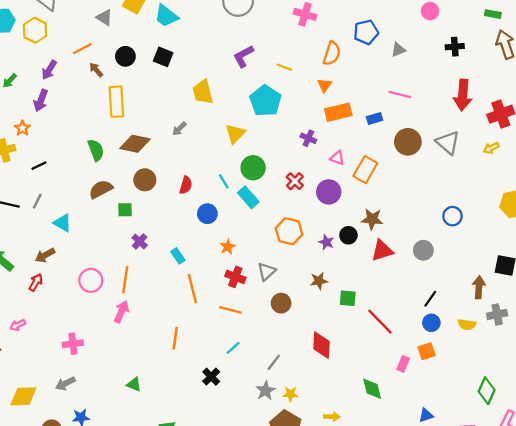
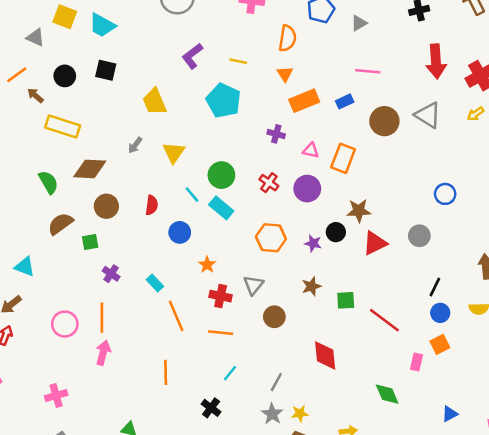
yellow rectangle: (116, 102) -> (63, 127), turned -60
yellow triangle: (235, 134) -> (174, 152), moved

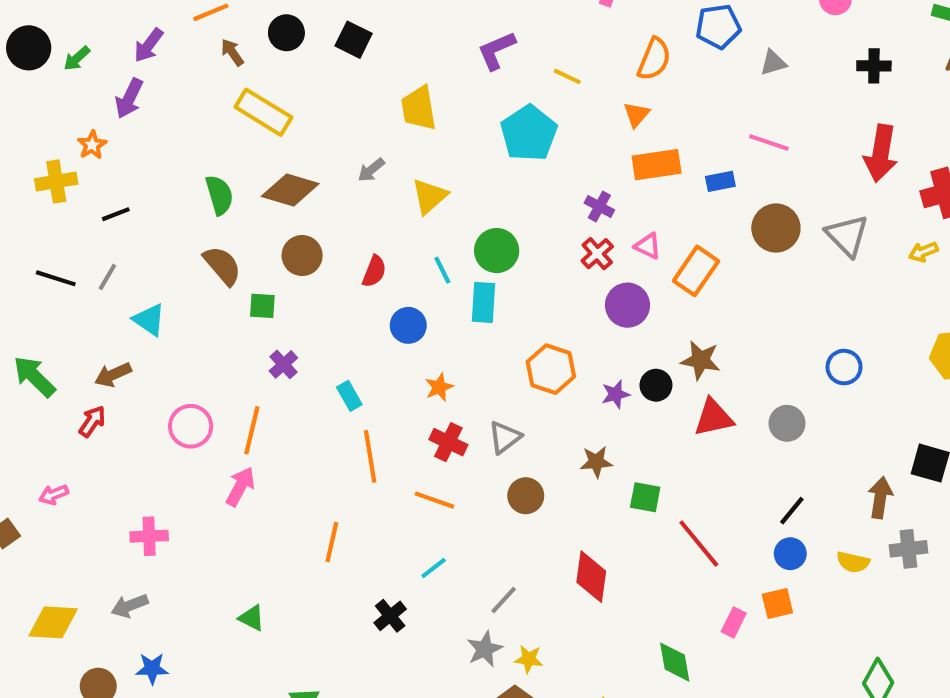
red cross: (269, 183) -> (597, 254), moved
cyan rectangle: (221, 208) -> (483, 302), turned 40
brown semicircle: (60, 224) -> (222, 266), turned 72
purple star: (313, 243) -> (616, 394), turned 30

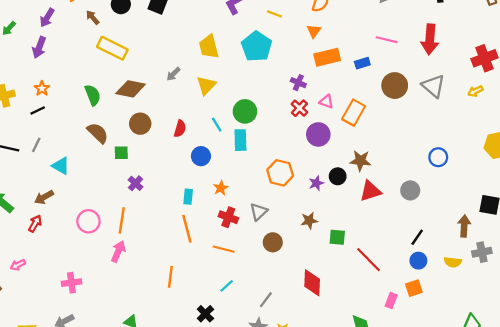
yellow trapezoid: (419, 108) -> (209, 47), moved
orange star: (92, 145) -> (42, 88), moved
red arrow: (881, 153) -> (430, 39), moved
cyan rectangle: (349, 396) -> (188, 197), moved, turned 40

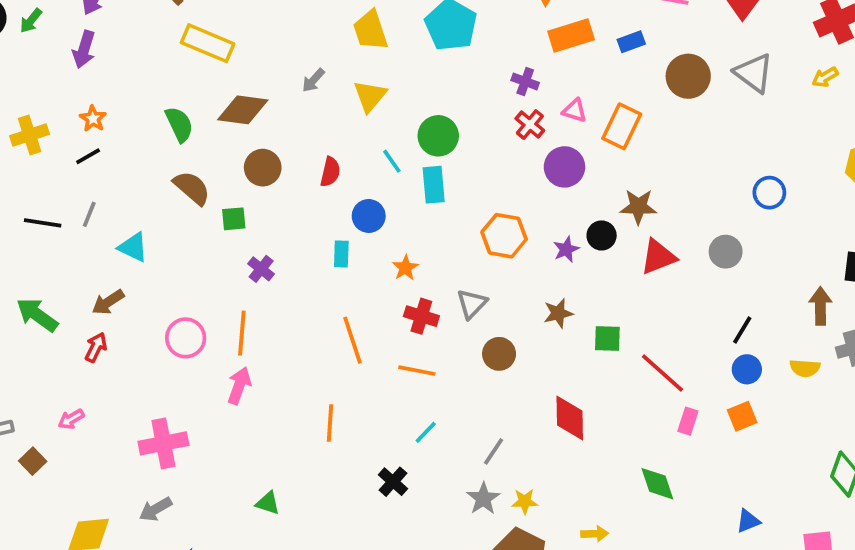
cyan rectangle: (188, 197) -> (341, 254), moved
pink cross: (71, 283) -> (163, 443), size x1.4
pink rectangle: (391, 301) -> (688, 421), moved

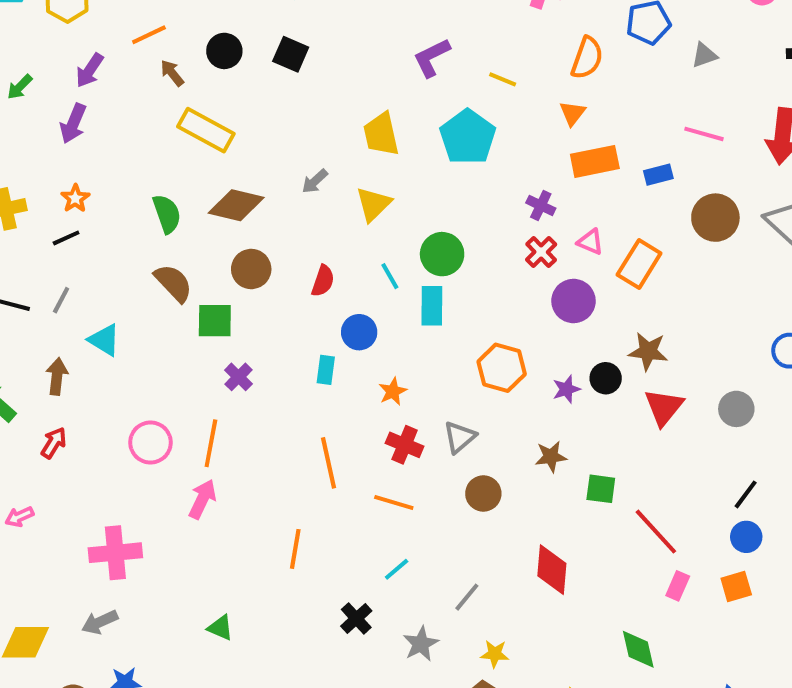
green square: (234, 219) -> (215, 321), size x1.4
red triangle: (658, 257) -> (664, 407), turned -36
brown arrow: (108, 302) -> (57, 376), moved, turned 124
gray star: (483, 499) -> (421, 644), moved

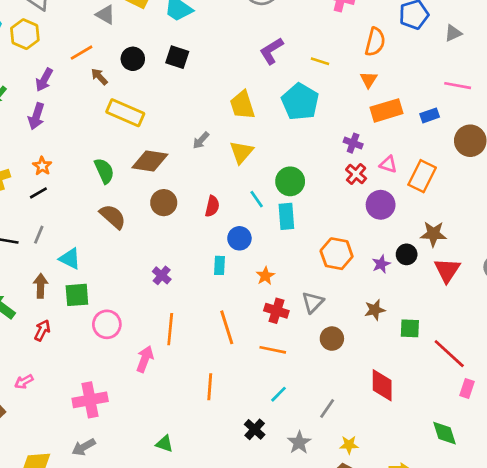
green square: (215, 321) -> (77, 295), moved
orange line: (211, 443) -> (170, 329), moved

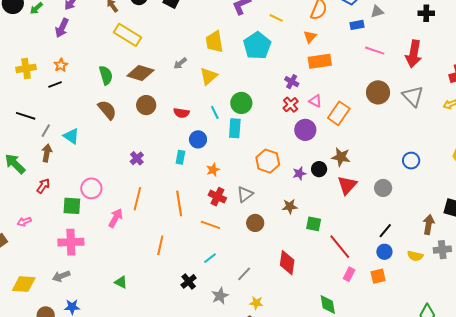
blue rectangle: (430, 115) -> (357, 25), moved
red semicircle: (212, 206) -> (181, 113), turned 77
gray line: (39, 235) -> (46, 131), moved
green square: (77, 295) -> (72, 206), moved

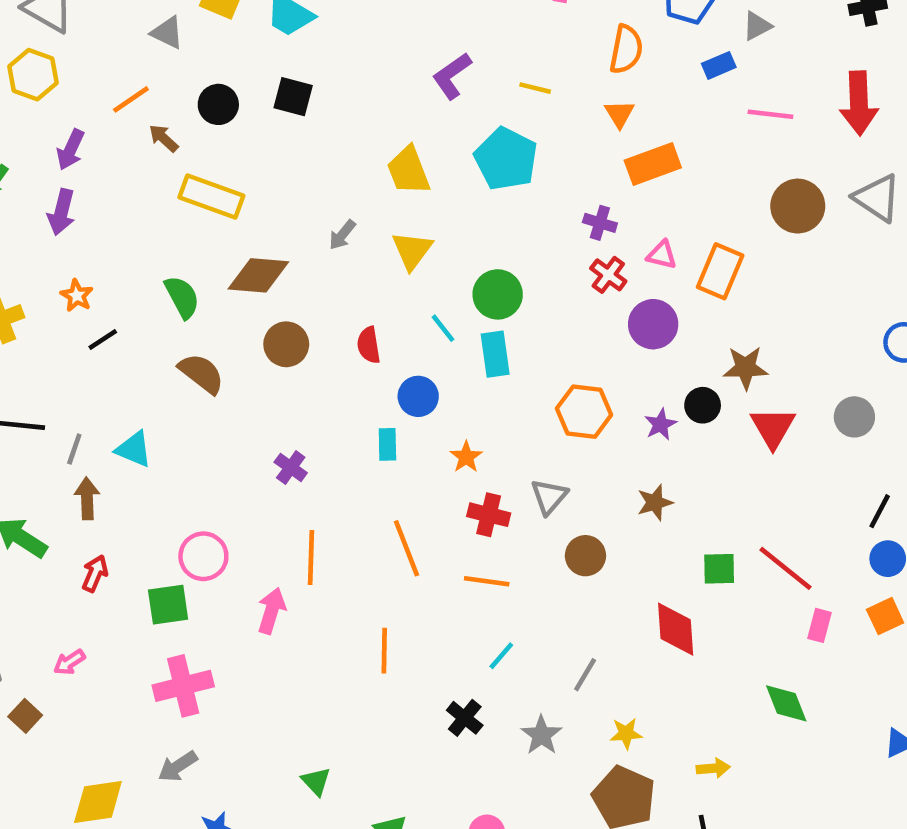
black line: (55, 85) -> (103, 339), moved
red semicircle: (181, 113) -> (369, 345), turned 84
green square: (314, 224) -> (719, 569), moved
green triangle: (121, 282) -> (316, 781), moved, turned 32

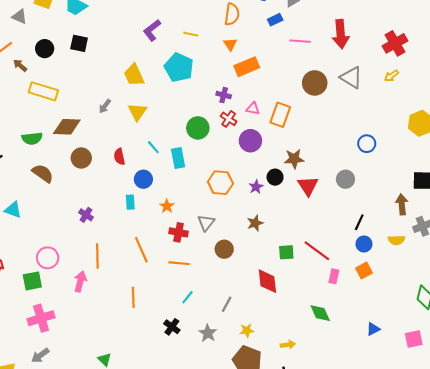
green circle: (498, 294) -> (198, 128), moved
green semicircle: (182, 297) -> (32, 138), turned 114

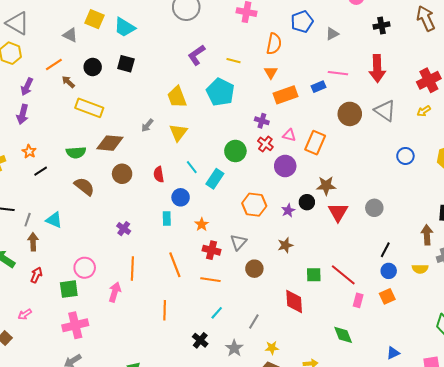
blue rectangle: (275, 20) -> (319, 87), moved
blue circle: (367, 144) -> (405, 156), moved
cyan rectangle: (178, 158) -> (215, 179), turned 42

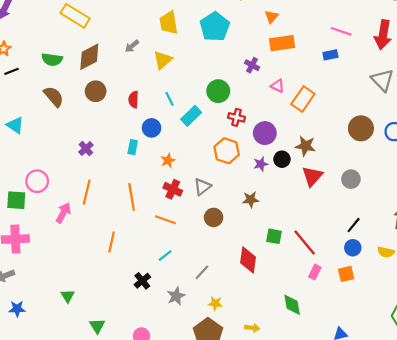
blue rectangle: (319, 87) -> (330, 55), moved
brown circle: (350, 114) -> (361, 128), moved
brown diamond: (110, 143) -> (89, 57), turned -44
red cross: (265, 144) -> (236, 117), moved, turned -35
purple circle: (285, 166) -> (265, 133), moved

